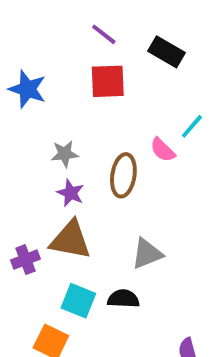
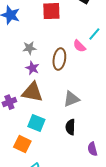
black semicircle: (123, 299) -> (70, 127), moved, turned -91

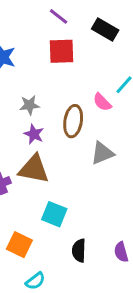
gray triangle: (71, 99) -> (102, 153), moved
cyan square: (36, 123) -> (54, 214), moved
black semicircle: (70, 127) -> (79, 251), moved

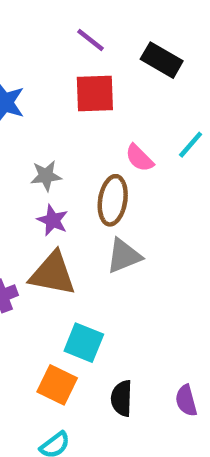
pink semicircle: (102, 102) -> (139, 158), moved
gray triangle: (102, 153) -> (124, 256), moved
orange square: (19, 245) -> (57, 385), moved

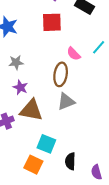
gray star: (46, 176) -> (16, 62), moved
purple star: (53, 220) -> (20, 87), moved
black semicircle: (122, 398) -> (70, 161), moved

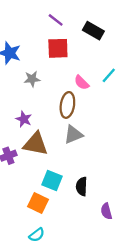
gray star: (16, 62) -> (32, 79), moved
black semicircle: (70, 161) -> (82, 186), moved

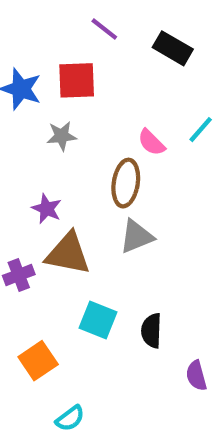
red square: (58, 48) -> (77, 80), moved
orange square: (38, 203) -> (38, 361), moved, turned 30

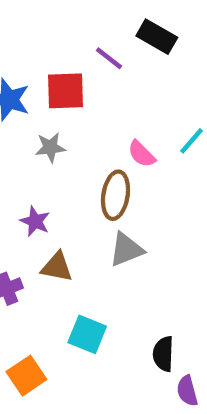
purple line: (104, 29) -> (109, 58), moved
black rectangle: (173, 48) -> (157, 37), moved
brown triangle: (68, 254) -> (57, 267), size x0.7
black semicircle: (151, 331) -> (163, 354), moved

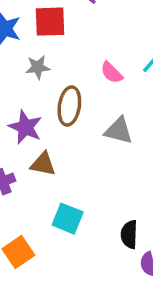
brown ellipse: (115, 195) -> (69, 106), moved
purple star: (35, 221) -> (25, 127), size x1.4
gray triangle: (126, 250) -> (119, 131), moved, turned 36

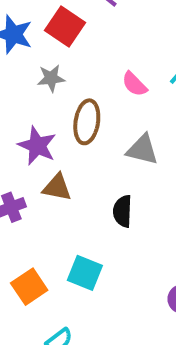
red square: (50, 22) -> (65, 27), turned 36
cyan square: (68, 219) -> (85, 273), moved
black semicircle: (129, 234) -> (123, 211), moved

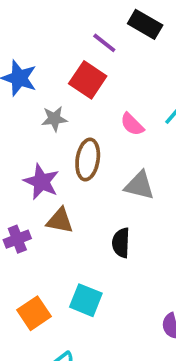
red square: (65, 27) -> (88, 80), moved

